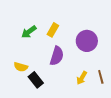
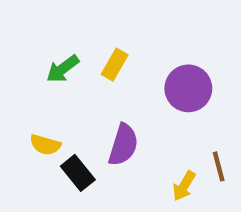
purple semicircle: (57, 56) -> (123, 145), moved
yellow arrow: (82, 78) -> (184, 186), moved

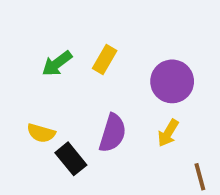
brown line: (219, 166) -> (200, 177), moved
yellow arrow: (184, 186) -> (168, 133), moved

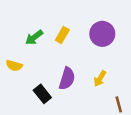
purple circle: (172, 81) -> (102, 34), moved
yellow semicircle: (41, 133) -> (14, 66), moved

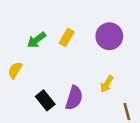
yellow semicircle: (14, 66) -> (15, 70), turned 105
purple semicircle: (67, 79) -> (74, 98), moved

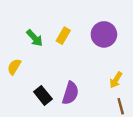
green arrow: (36, 40) -> (35, 38), turned -96
yellow arrow: (107, 84) -> (116, 80), moved

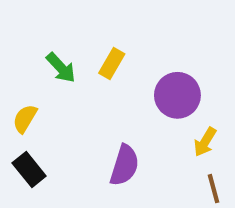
purple circle: (104, 34) -> (177, 95), moved
black rectangle: (43, 95) -> (29, 169), moved

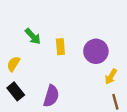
yellow rectangle: (112, 64) -> (60, 47), moved, turned -35
purple semicircle: (124, 165) -> (51, 96), moved

